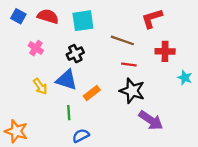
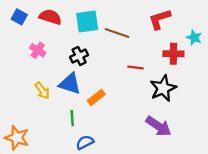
brown line: (122, 40) -> (117, 33), moved
cyan star: (185, 78) -> (194, 38), moved
black star: (132, 91) -> (163, 88), moved, turned 30

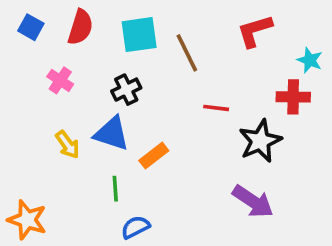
red semicircle: (50, 17) -> (80, 27), turned 90
brown line: (117, 33) -> (187, 53), turned 45
red cross: (173, 54) -> (293, 97), moved

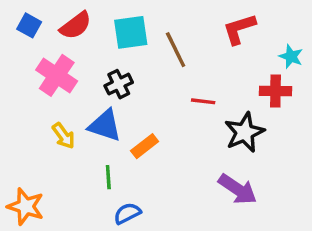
red semicircle: (80, 27) -> (76, 25), turned 36
pink cross: (60, 80) -> (57, 75), size x1.6

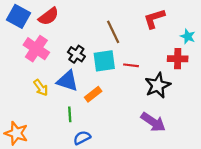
blue square: (29, 25) -> (19, 16), size x1.5
cyan square: (131, 32) -> (104, 61), moved
black cross: (119, 84) -> (76, 54), turned -30

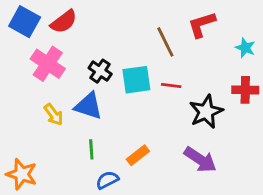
brown line: (113, 32) -> (165, 42), moved
red cross: (178, 59) -> (245, 90), moved
orange rectangle: (93, 94) -> (138, 155), moved

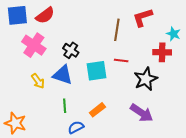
blue square: (25, 22) -> (17, 15), turned -35
brown line: (165, 42) -> (117, 30), turned 35
cyan square: (136, 80) -> (96, 71), moved
red cross: (245, 90) -> (162, 52), moved

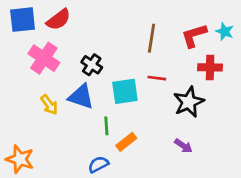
red L-shape: (143, 17) -> (194, 36), moved
cyan star: (173, 34) -> (225, 32), moved
green line: (65, 106) -> (106, 126), moved
purple arrow: (142, 113) -> (183, 146), size x0.6

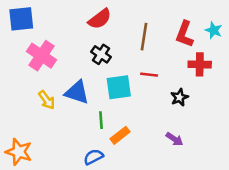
red semicircle: (58, 20) -> (100, 19), moved
red L-shape: (194, 36) -> (185, 34), turned -52
black cross: (92, 65) -> (101, 54), moved
black star: (189, 102) -> (179, 97), size x0.6

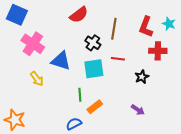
blue square: (21, 19) -> (17, 15), turned 30
black cross: (101, 54) -> (93, 43), moved
blue triangle: (77, 92) -> (61, 61), moved

